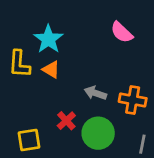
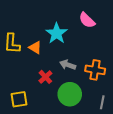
cyan star: (48, 39) -> (57, 33), moved
red cross: (66, 121) -> (45, 77), moved

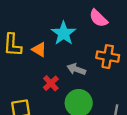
orange cross: (95, 70) -> (108, 57), moved

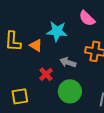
cyan star: (64, 33) -> (57, 31), turned -30

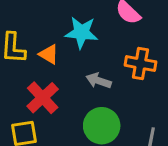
red cross: (46, 74) -> (43, 98), moved, size x1.5

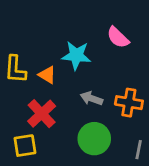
orange cross: (140, 64) -> (129, 103), moved

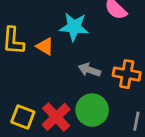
red cross: (42, 114) -> (56, 117), moved
yellow square: (25, 146) -> (23, 117), turned 30

